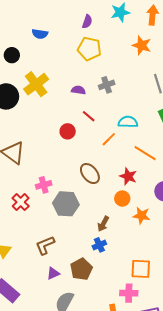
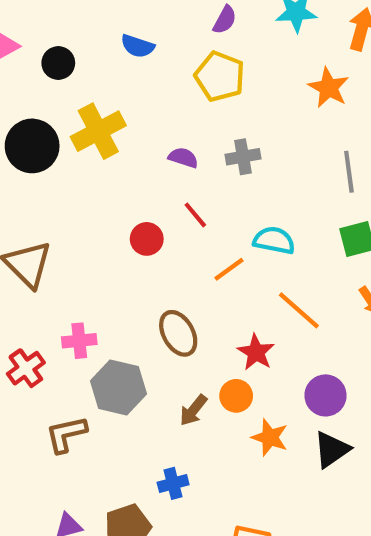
blue semicircle: (40, 34) -> (138, 46), moved
brown arrow: (103, 224) -> (193, 410), moved
brown L-shape: (45, 245) -> (66, 434), moved

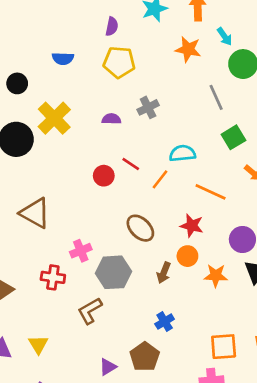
red line: (195, 215) -> (131, 164), moved
red cross: (26, 368) -> (53, 277), turned -30

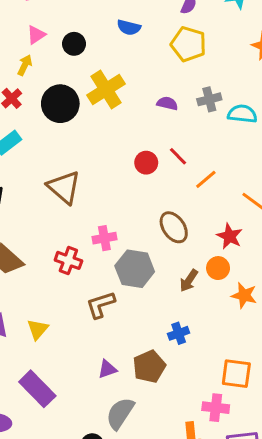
cyan semicircle: (182, 153) -> (242, 114), moved

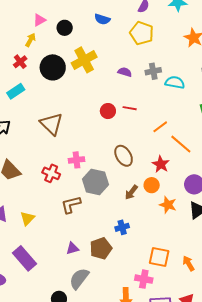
red line: (178, 156) -> (130, 108), turned -40
orange line: (206, 179) -> (160, 127), moved

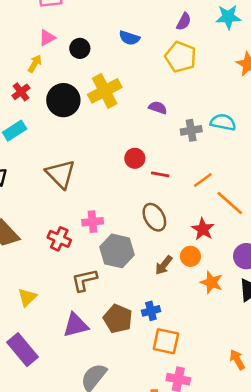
gray cross: (153, 71) -> (191, 130), moved
red line: (130, 108) -> (160, 174), moved
purple triangle: (73, 248) -> (76, 325), moved, size x1.5
brown pentagon: (101, 248) -> (118, 319), moved, turned -30
orange square: (159, 257) -> (166, 341), moved

